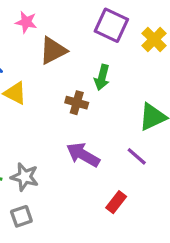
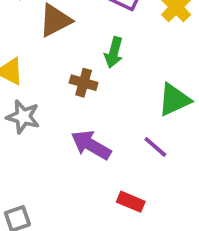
gray star: (25, 177) -> (23, 117), moved
red rectangle: (116, 202) -> (131, 202), turned 75

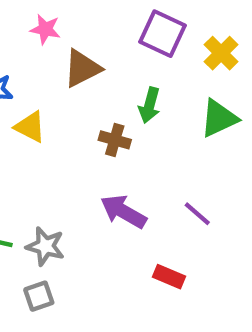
green triangle: (174, 100) -> (219, 118), moved
gray star: (23, 117) -> (45, 246), moved

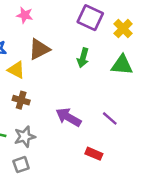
brown triangle: (82, 68) -> (39, 49), moved
green triangle: (219, 118) -> (122, 65), turned 30
brown cross: (115, 140) -> (21, 100), moved
gray star: (45, 246) -> (25, 137), turned -30

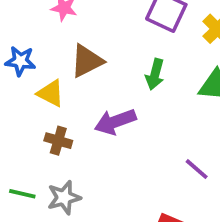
purple arrow: (68, 117) -> (115, 122), moved, turned -50

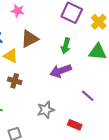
purple arrow: (115, 122) -> (61, 71), moved
gray star: (64, 198) -> (46, 110), moved

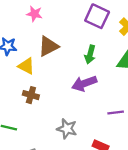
purple line: (88, 96) -> (116, 112), turned -48
gray star: (46, 110) -> (67, 129), turned 30

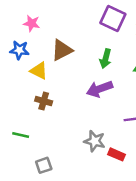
pink star: (34, 14) -> (32, 23), moved
gray star: (67, 129) -> (95, 141), moved

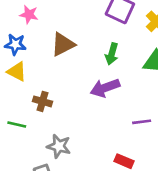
yellow triangle: (39, 71) -> (17, 72), moved
green line: (21, 135) -> (17, 125), moved
gray star: (95, 141) -> (59, 146), moved

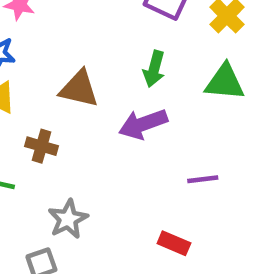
brown triangle: (63, 44) -> (79, 89), moved, turned 40
gray star: (59, 146) -> (68, 219), turned 30

